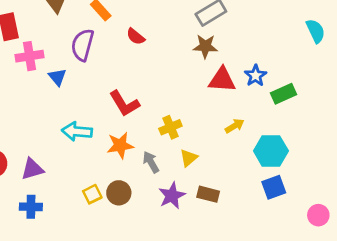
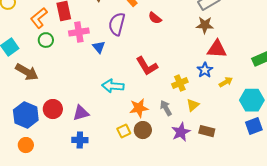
blue star: (256, 76) -> (205, 70), moved
orange star: (120, 145) -> (139, 108), moved

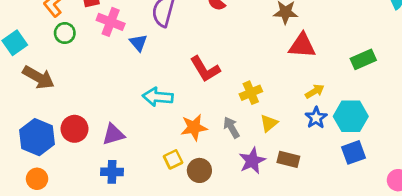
pink cross: (79, 32) -> (111, 22), turned 30
blue star: (205, 70) -> (316, 118), moved
brown circle: (143, 130) -> (199, 170), moved

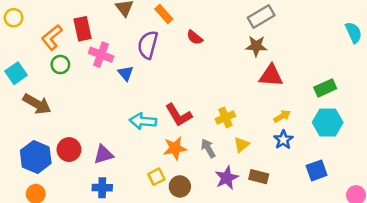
red L-shape: (205, 69) -> (179, 115), moved
cyan hexagon: (351, 116) -> (328, 122), moved

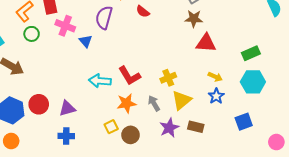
yellow arrow: (282, 116) -> (215, 77), turned 56
yellow triangle: (241, 145) -> (182, 100), size x1.5

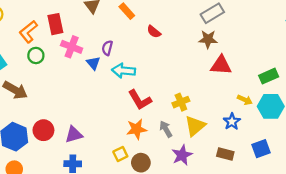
purple semicircle: (104, 18) -> (107, 48), moved, size x0.6
yellow arrow: (215, 77) -> (245, 100), moved
cyan arrow: (100, 81) -> (124, 71), moved
brown rectangle: (196, 127) -> (225, 154), moved

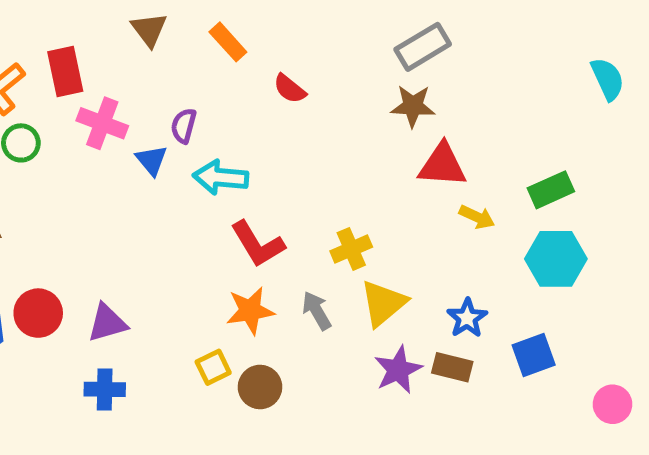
yellow arrow: (245, 100) -> (477, 217), moved
blue star: (232, 122) -> (467, 318), moved
purple star: (182, 155) -> (398, 370), moved

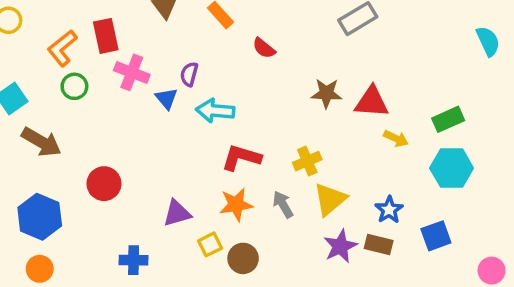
brown star: (413, 106) -> (326, 93), moved
red L-shape: (258, 244) -> (241, 158), turned 138
red circle: (38, 313) -> (104, 184), moved
purple triangle: (107, 323) -> (177, 213), moved

